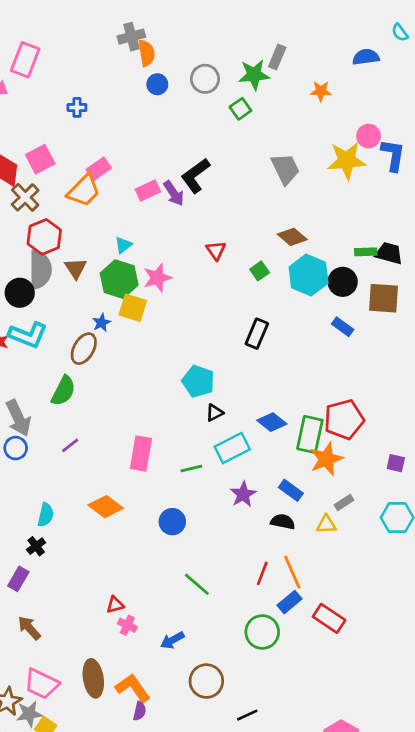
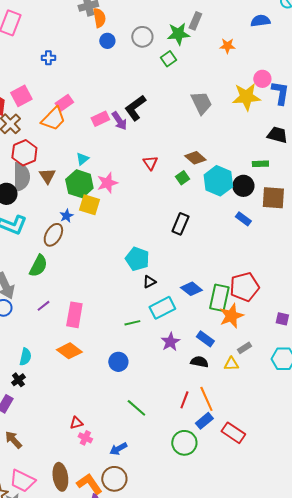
brown diamond: (292, 237) -> (195, 158), moved
black trapezoid: (389, 253) -> (277, 135), moved
pink rectangle: (141, 454) -> (74, 315), moved
brown circle: (206, 681) -> (114, 479), moved

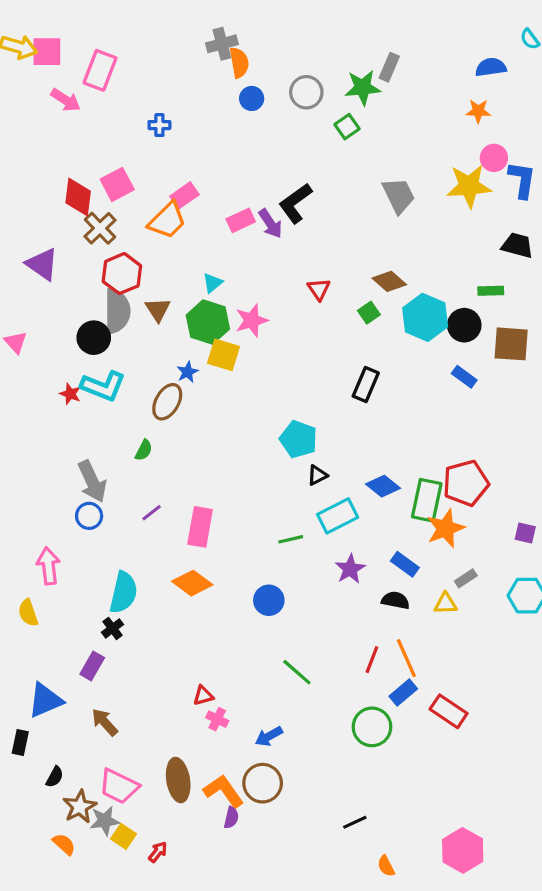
orange star: (227, 46) -> (478, 111), moved
green semicircle: (38, 266) -> (144, 450), size x0.6
cyan semicircle: (25, 357) -> (123, 592), size x1.5

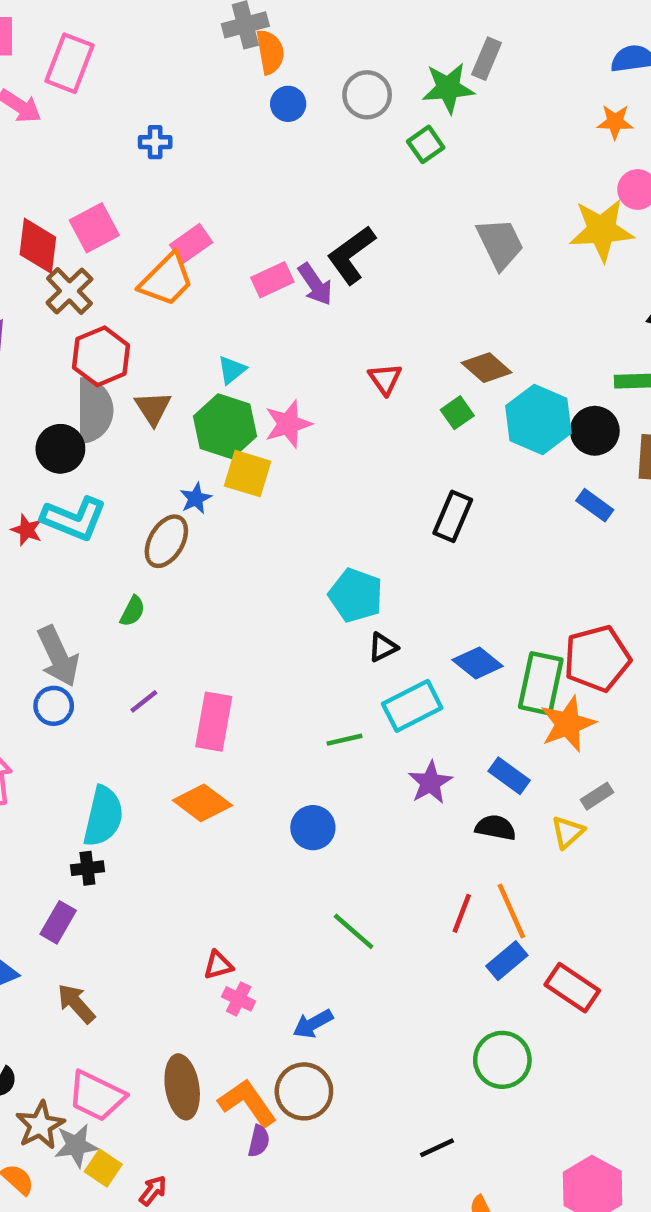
yellow triangle: (445, 603) -> (568, 832), turned -40
black cross: (113, 628) -> (87, 868), turned 30
green circle: (372, 727) -> (502, 1060), moved

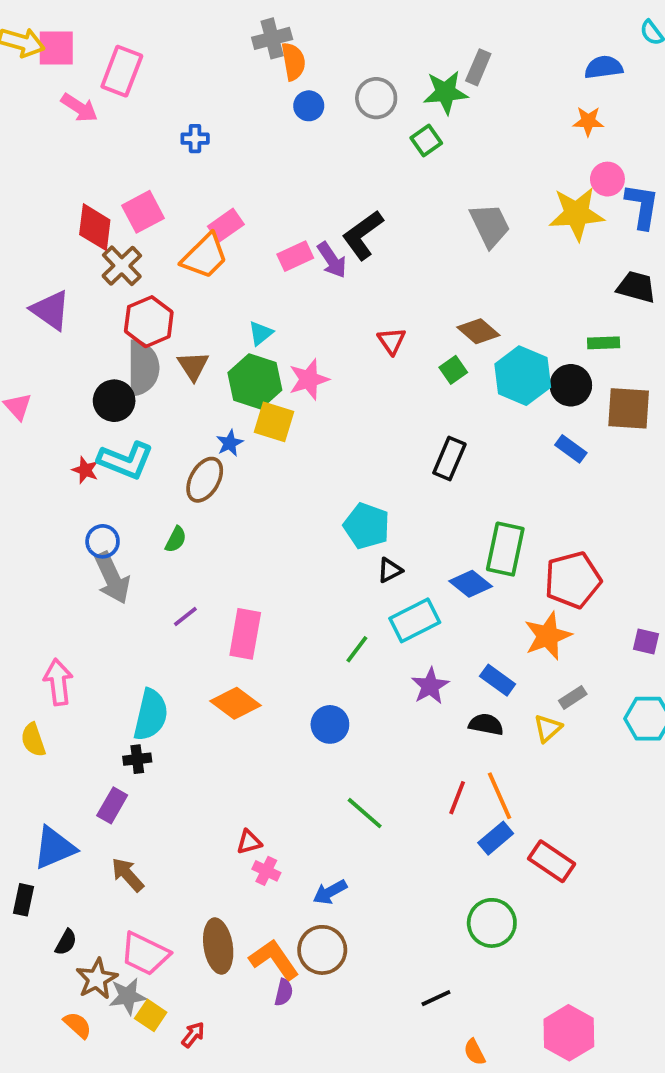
green rectangle: (541, 683) -> (505, 549), moved
blue circle: (54, 706) -> (103, 541), moved
green line: (345, 740) -> (357, 649), turned -40

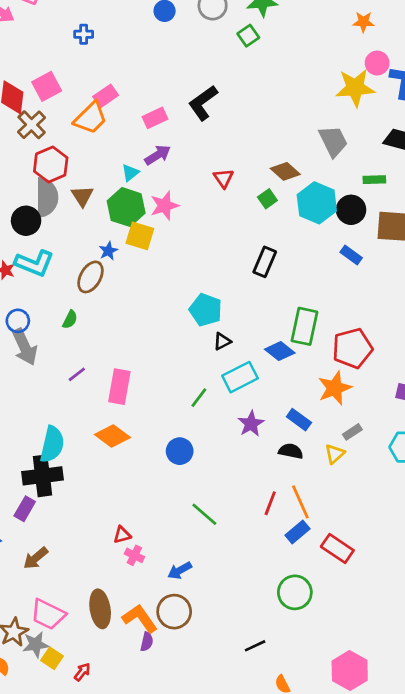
gray trapezoid: (490, 225) -> (333, 141), moved
purple arrow: (332, 260) -> (158, 155), moved, turned -88
black cross: (137, 759) -> (42, 476), size x2.0
brown arrow: (128, 875) -> (36, 558), turned -88

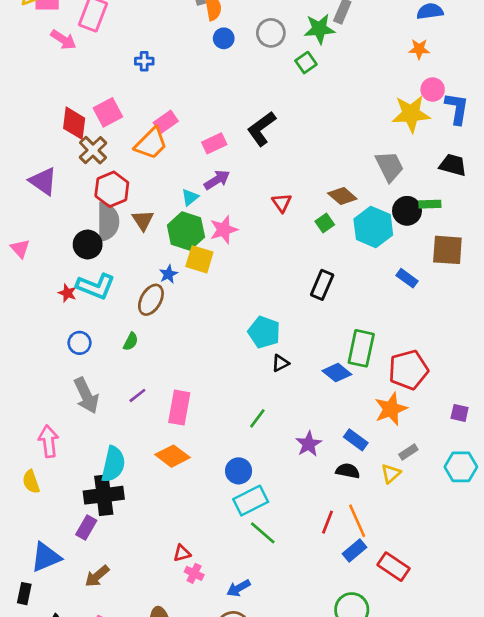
black circle: (351, 210) -> (407, 211), moved
gray arrow: (25, 347) -> (86, 395), moved
cyan rectangle: (240, 377) -> (251, 501), moved

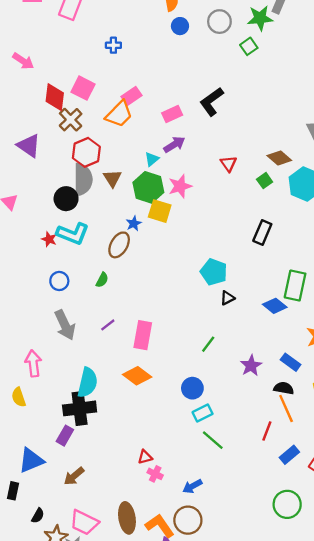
pink arrow: (63, 40) -> (23, 61), moved
pink square: (108, 112) -> (83, 88), turned -35
cyan rectangle: (251, 501) -> (203, 413), size x0.7
orange line: (357, 521) -> (286, 408), moved

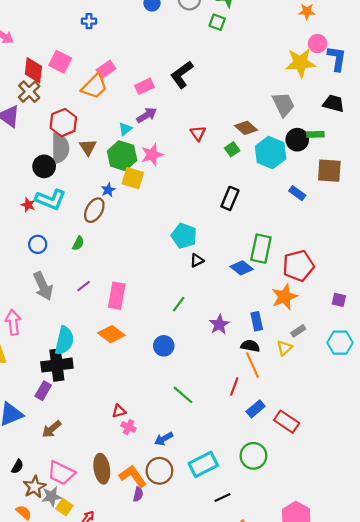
green square: (249, 46) -> (217, 22), turned -35
brown cross: (71, 120) -> (29, 92), moved
blue rectangle: (291, 362) -> (257, 321), turned 42
cyan rectangle: (203, 413) -> (203, 464), moved, size x1.5

